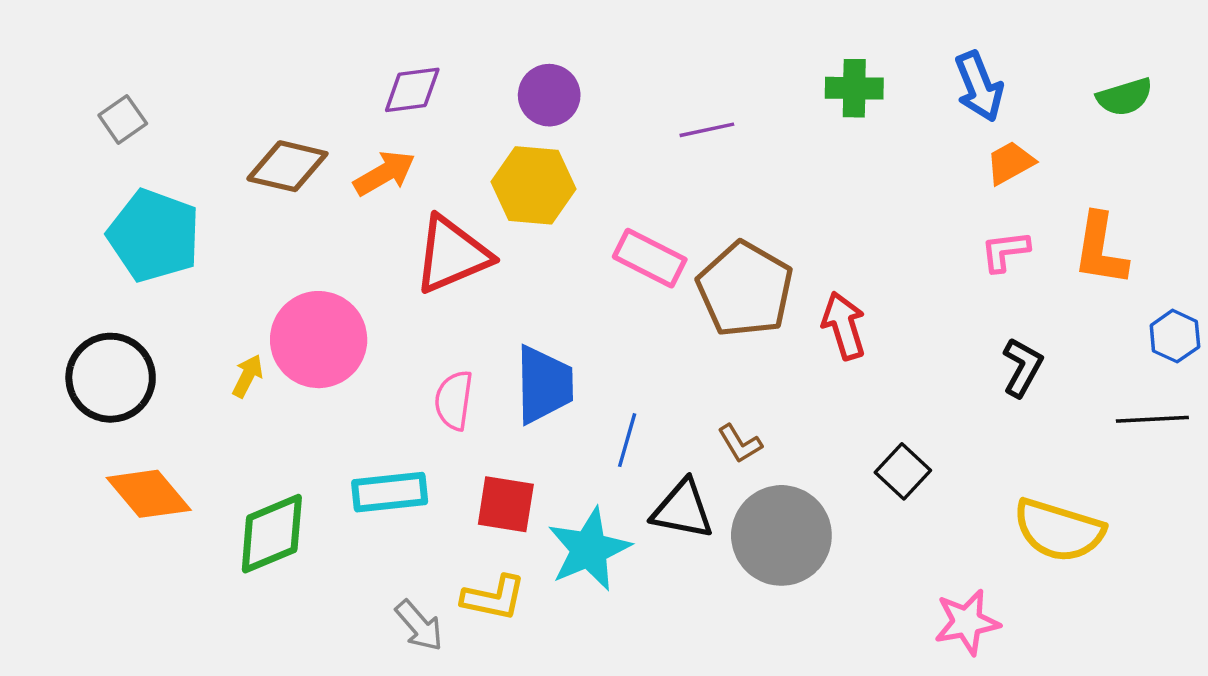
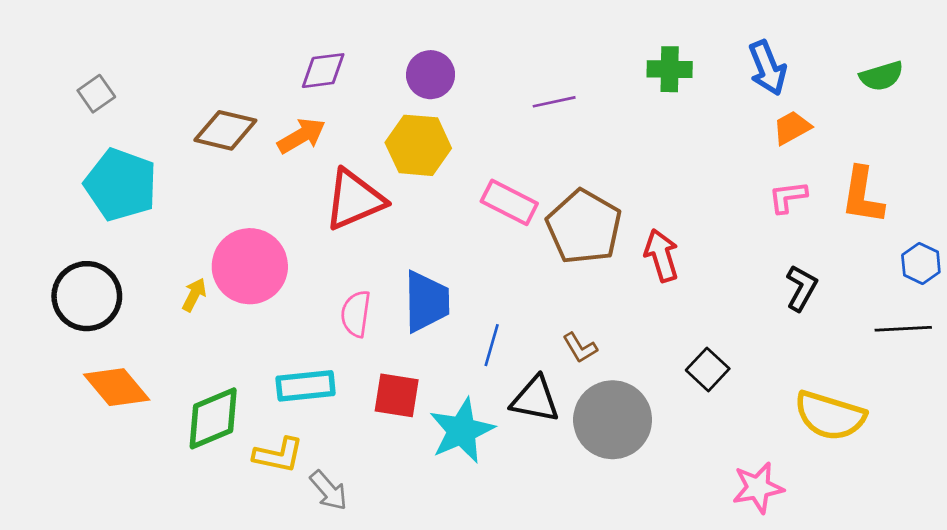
yellow L-shape: (494, 598) -> (278, 455), moved

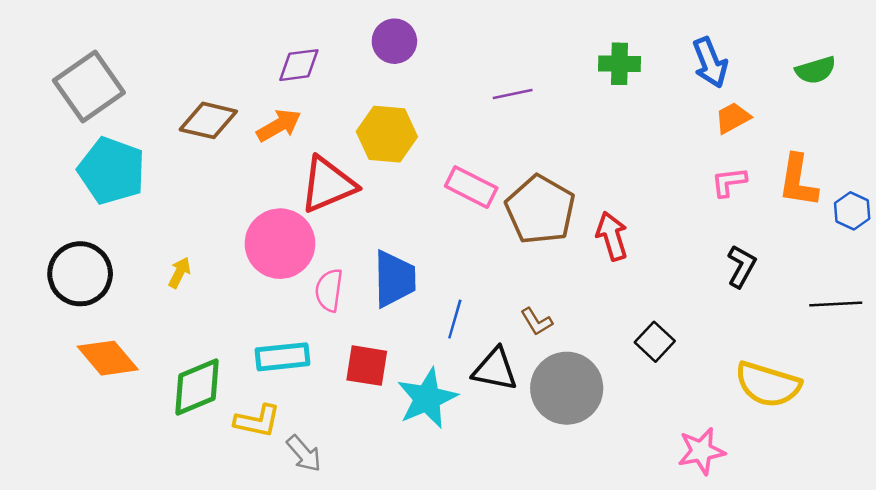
purple circle: (431, 75) -> (394, 41), moved
gray square: (96, 94) -> (89, 86), size x2.0
blue hexagon: (921, 264) -> (852, 211), moved
pink circle: (250, 266) -> (280, 244), moved

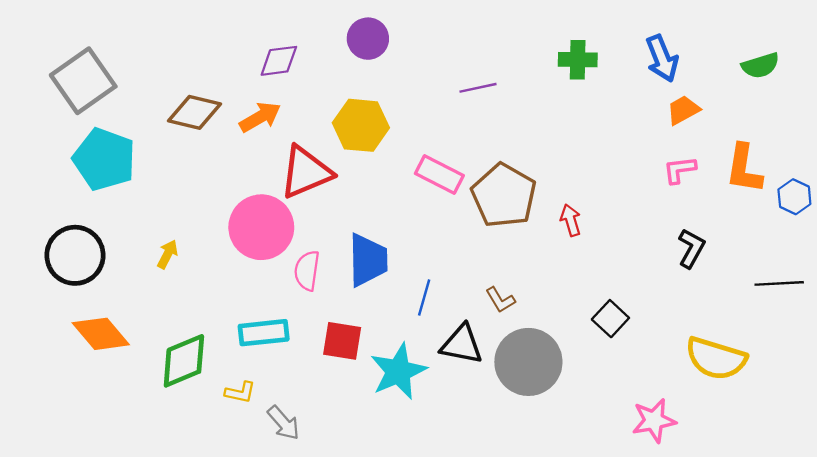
red arrow: (612, 236) -> (571, 220), size x0.7
yellow L-shape: (257, 421) -> (240, 392), size x0.7

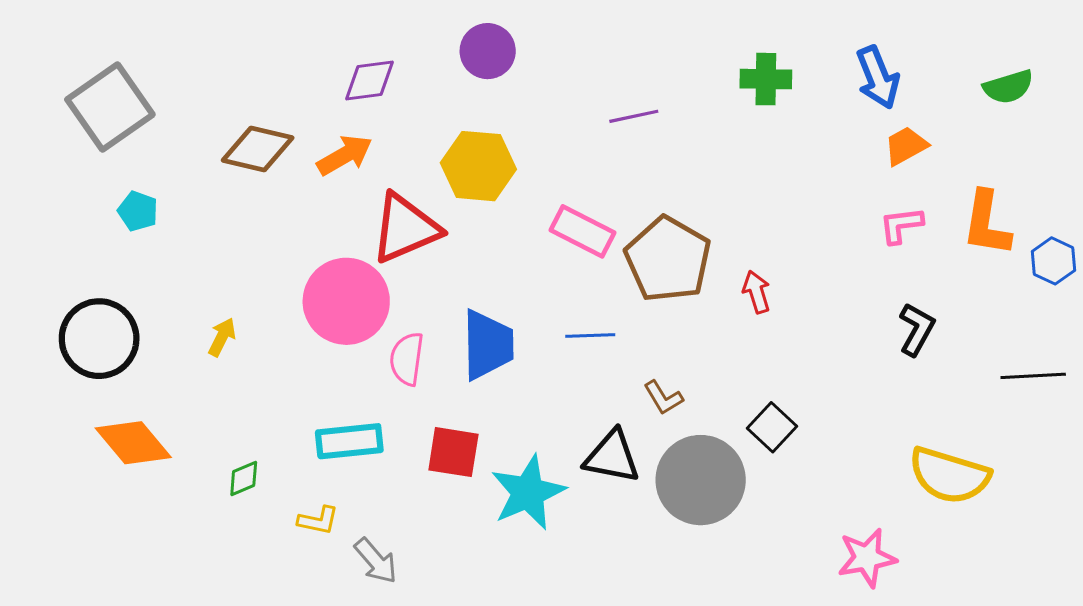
cyan pentagon: (104, 159) -> (138, 211), size x0.5
blue line: (424, 298) -> (590, 335), moved, turned 72
black square: (610, 319) -> (772, 427), moved
green diamond: (184, 361) -> (244, 478), size x0.5

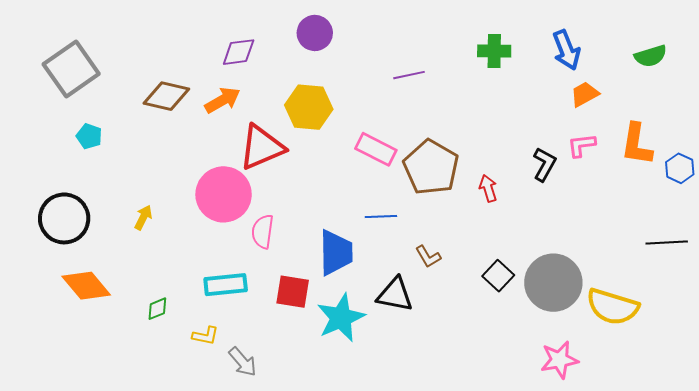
black L-shape: (917, 329) -> (544, 164), moved
blue trapezoid: (488, 345) -> (336, 253), moved
gray circle: (701, 480) -> (553, 283), moved

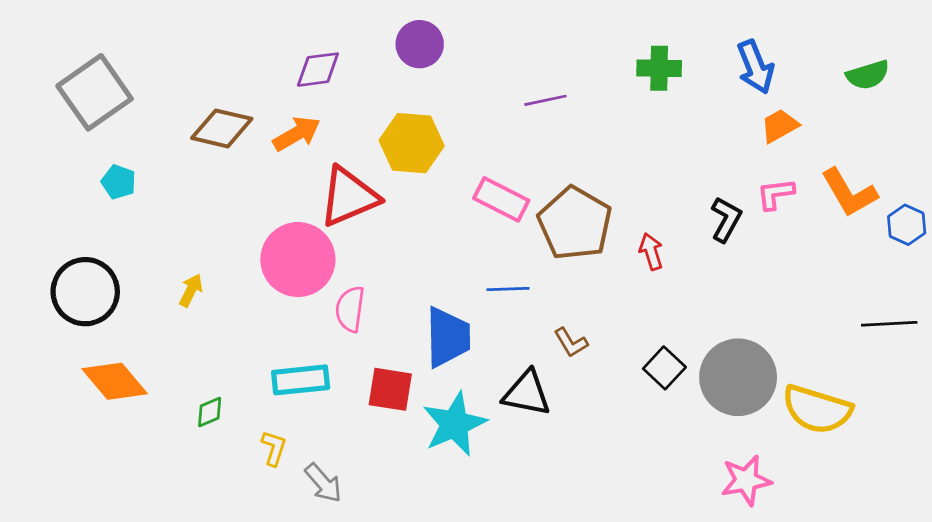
orange L-shape: (637, 144) -> (849, 193), turned -39
yellow L-shape: (205, 336) -> (274, 448), turned -84

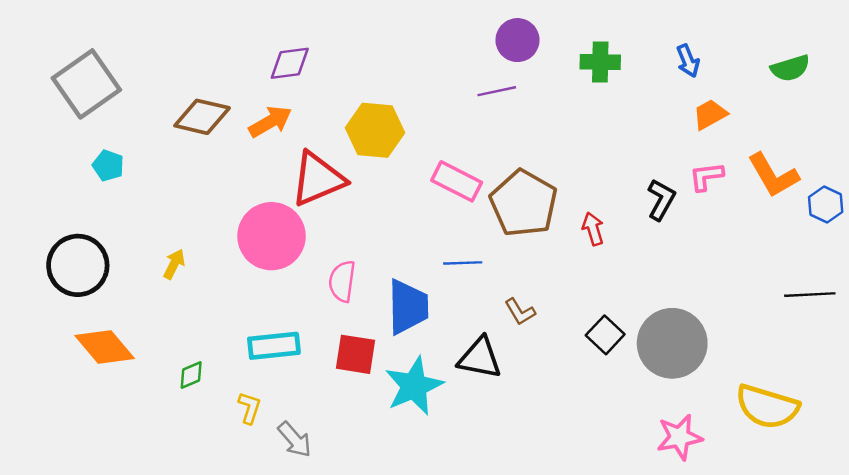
purple circle: (420, 44) -> (517, 40), moved
blue arrow: (755, 67) -> (688, 61), size x0.7
pink semicircle: (350, 309) -> (342, 281), moved
yellow semicircle: (817, 409) -> (767, 407), moved

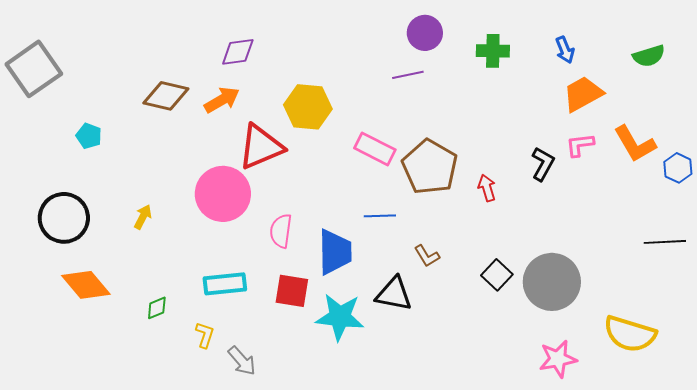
gray square: (86, 84) -> (34, 69), moved
orange trapezoid: (710, 114) -> (583, 94), size x1.4
cyan star: (414, 386) -> (340, 317), turned 30

